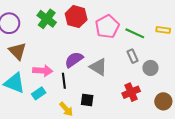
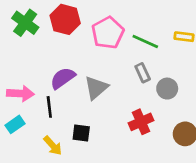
gray triangle: (98, 67) -> (96, 88), turned 48

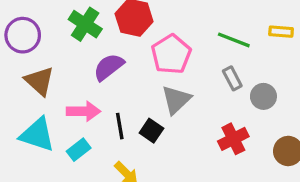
pink pentagon: (108, 33) -> (171, 54), moved
purple semicircle: (63, 78) -> (109, 67), moved
black square: (81, 133) -> (151, 131), moved, turned 30

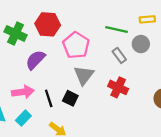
gray circle: (263, 96) -> (141, 44), moved
red cross: (233, 139) -> (118, 87), moved, turned -30

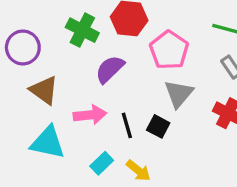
cyan rectangle: (23, 118) -> (102, 163), moved

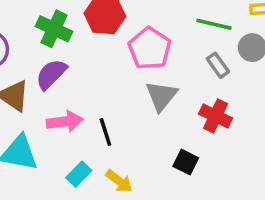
purple semicircle: (110, 69) -> (51, 74), moved
black square: (158, 126) -> (186, 162), moved

